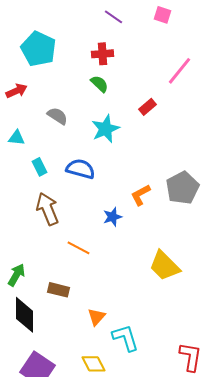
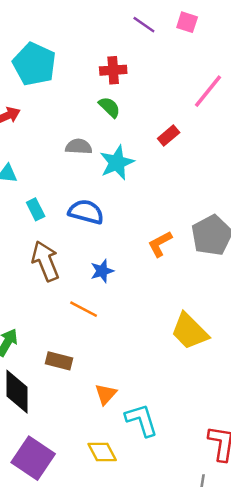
purple line: (113, 17) -> (144, 25), moved
gray semicircle: (57, 116) -> (79, 147), moved, turned -30
blue star: (112, 217) -> (102, 271), moved

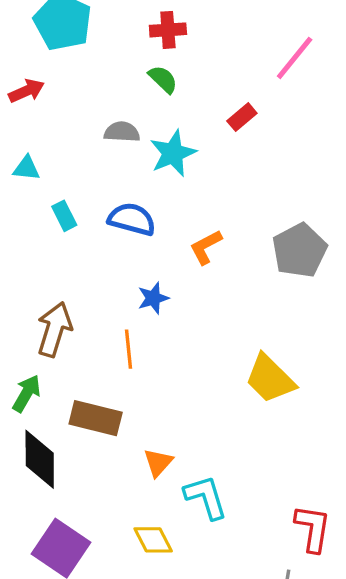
orange L-shape: (160, 244) -> (206, 247), moved
brown arrow: (45, 261) -> (54, 329), moved, turned 39
orange line: (84, 309) -> (128, 349), turned 56
brown rectangle: (59, 361) -> (96, 418), size x1.4

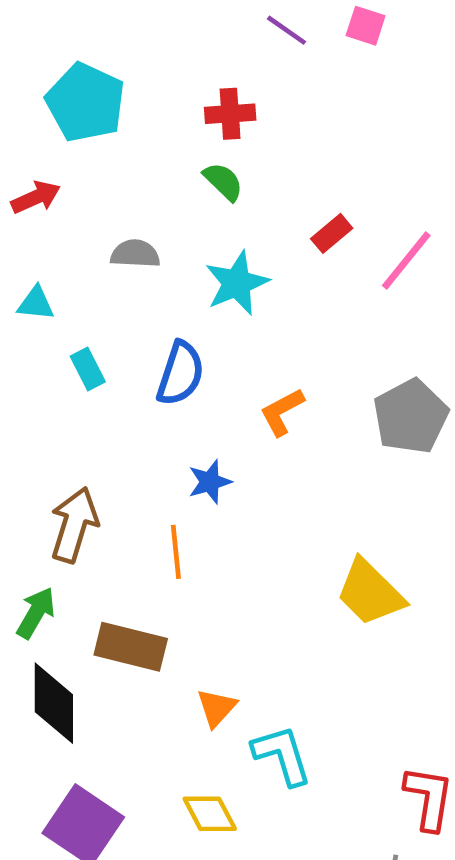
pink line: (295, 58) -> (406, 261), moved
gray semicircle: (122, 132) -> (135, 254), moved
blue semicircle: (132, 219) -> (180, 373), turned 93

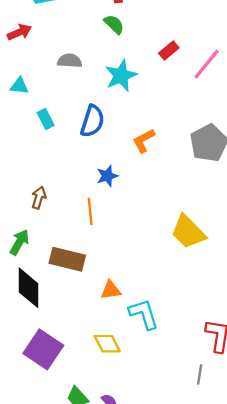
brown arrow: (74, 525) -> (39, 198), size x0.6
orange triangle: (217, 708) -> (111, 290), turned 40

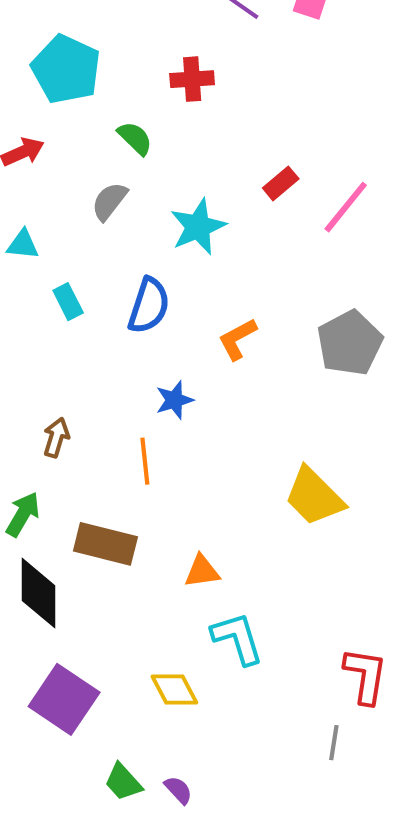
green semicircle: (114, 24) -> (135, 138), moved
gray semicircle: (70, 61) -> (109, 201), turned -55
orange triangle: (111, 290) -> (202, 571), moved

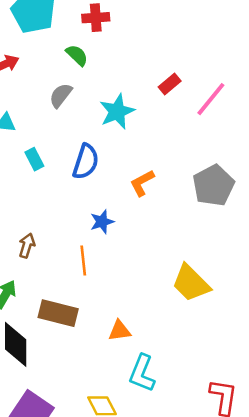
red cross: (192, 79) -> (96, 18), moved
cyan L-shape: (237, 638) -> (142, 373), turned -141

